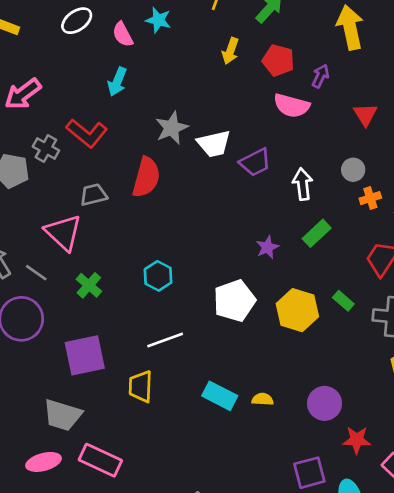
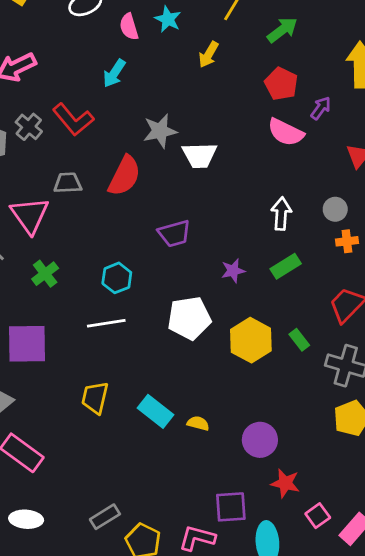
yellow arrow: (230, 51) -> (209, 55), moved
purple trapezoid: (255, 162) -> (174, 234), moved
white line: (165, 340) -> (106, 323), moved
yellow trapezoid: (141, 386) -> (95, 398), moved

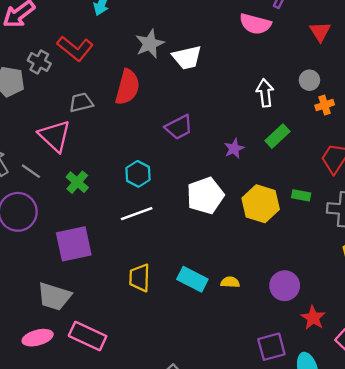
green rectangle: (299, 340) -> (301, 195), turned -30
red star: (285, 483) -> (313, 318), turned 30

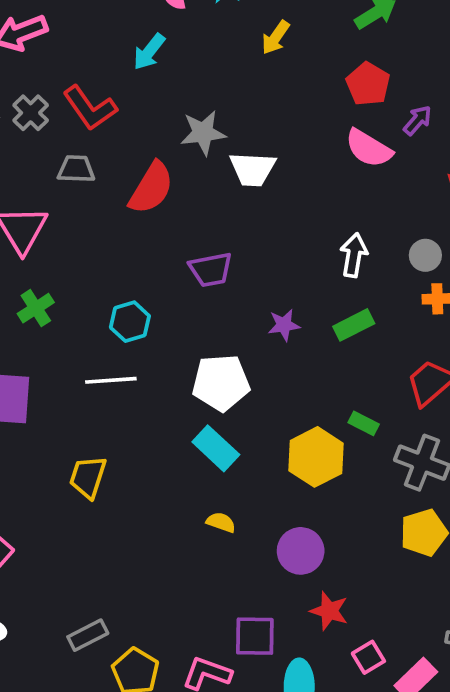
gray trapezoid: (81, 102) -> (76, 169), moved
yellow hexagon: (261, 204) -> (316, 457), moved
cyan rectangle: (192, 279) -> (216, 448), moved
red star: (313, 318) -> (329, 611), turned -30

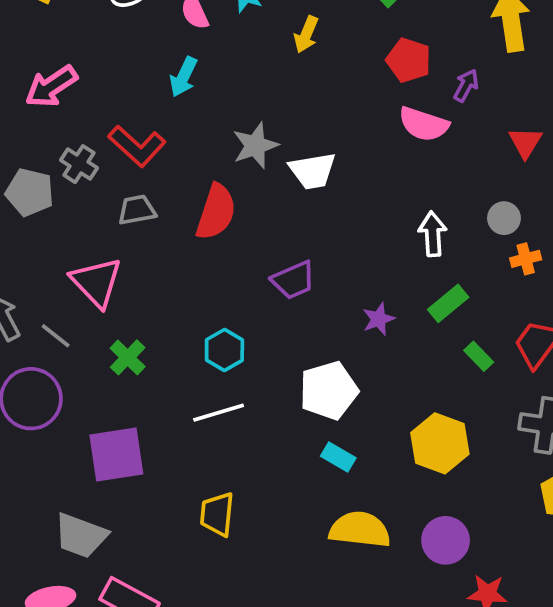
green rectangle: (364, 423) -> (479, 356), moved, turned 32
cyan rectangle: (216, 448) -> (338, 457), size x0.7
yellow semicircle: (221, 522) -> (360, 530), size x2.0

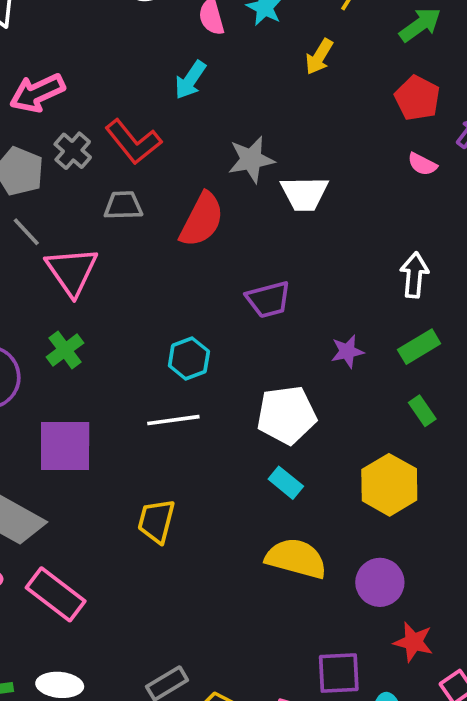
pink arrow: (51, 86) -> (37, 93), moved
pink semicircle: (424, 124) -> (422, 164), size x0.6
gray line: (56, 336) -> (26, 232), moved
green rectangle: (479, 356) -> (422, 411), moved
green cross: (128, 357) -> (65, 350), moved

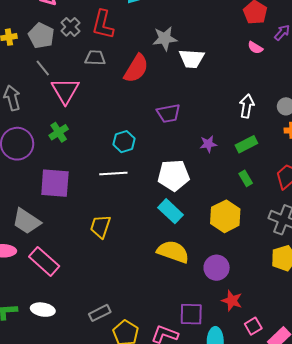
red L-shape: (133, 142) -> (103, 24), turned 48
cyan rectangle: (286, 483) -> (171, 211), size x1.4

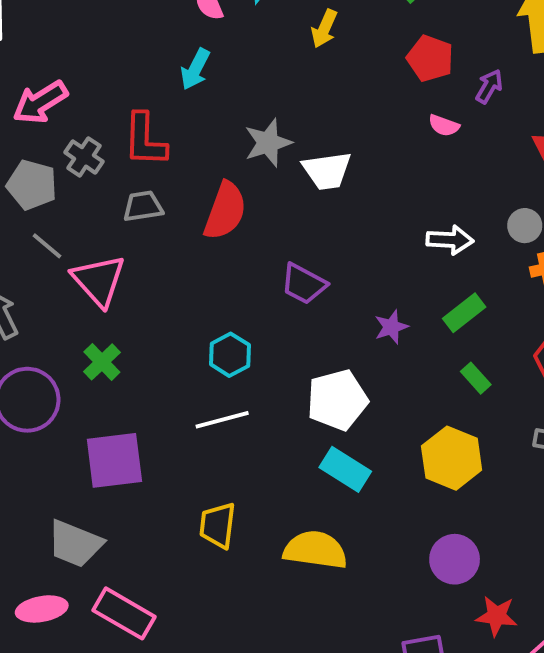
white arrow: (247, 106) -> (450, 240), turned 95
purple trapezoid: (168, 113) -> (304, 284), turned 50
yellow semicircle: (173, 252) -> (315, 550), moved

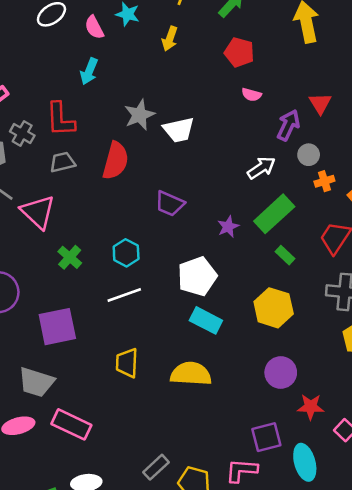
purple arrow: (489, 86) -> (288, 125), moved, size x1.4
white arrow: (450, 240) -> (261, 168), turned -32
green rectangle: (464, 313) -> (274, 214), size x1.5
green cross: (102, 362) -> (70, 257), moved

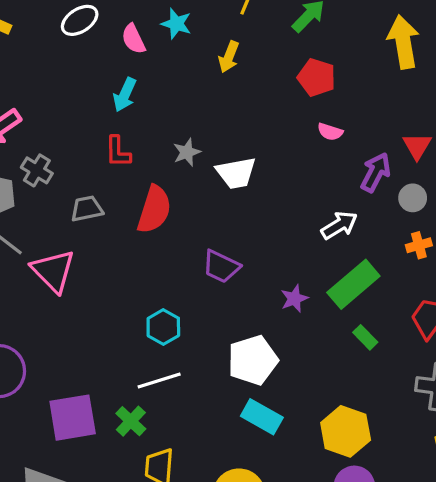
gray star: (139, 115) -> (187, 152), size x0.7
red L-shape: (60, 119) -> (118, 152), moved, size x0.7
gray circle: (309, 155) -> (413, 198), moved
green cross: (70, 257) -> (131, 421), moved
yellow hexagon: (274, 308) -> (346, 431), moved

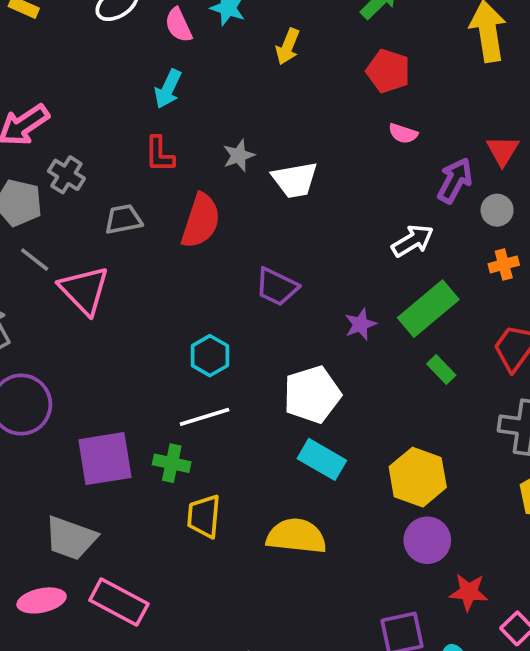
green cross: (131, 421) -> (172, 463), turned -32

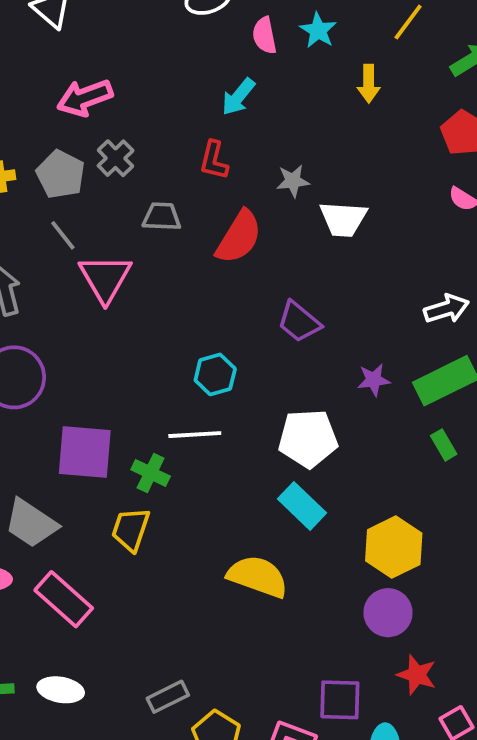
yellow arrow: (288, 47) -> (369, 84), turned -36
yellow trapezoid: (204, 516) -> (131, 529), moved

